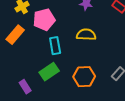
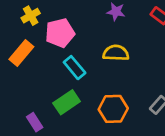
cyan rectangle: (55, 46) -> (75, 68), turned -30

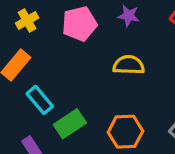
pink pentagon: (60, 33) -> (79, 24), moved
cyan rectangle: (75, 68) -> (40, 100), moved

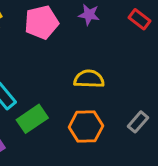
yellow semicircle: (129, 65) -> (89, 79), moved

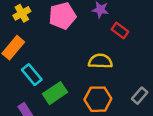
red rectangle: (140, 19) -> (120, 31), moved

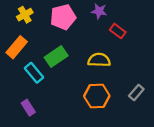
green rectangle: (55, 93) -> (56, 57), moved

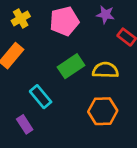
green rectangle: (56, 57) -> (71, 66), moved
cyan rectangle: (34, 73) -> (41, 97), moved

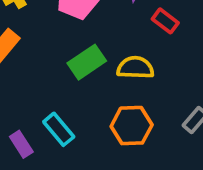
cyan rectangle: (41, 97) -> (59, 129), moved

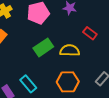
red rectangle: (165, 21) -> (90, 33), moved

